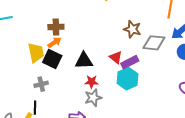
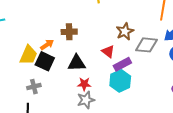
brown cross: (56, 27) -> (69, 32), moved
brown star: (132, 29) -> (125, 31), turned 30
yellow trapezoid: (36, 53) -> (28, 55), turned 35
red triangle: (116, 57) -> (108, 52), moved

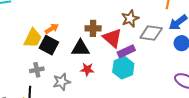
brown cross: (69, 32) -> (93, 28), moved
red triangle: (108, 52) -> (112, 38), size x1.5
gray star: (86, 100) -> (62, 82), moved

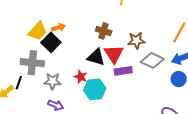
brown cross: (93, 28) -> (104, 31), moved
black triangle: (80, 48) -> (96, 57), moved
cyan hexagon: (123, 68) -> (95, 89), moved
gray cross: (37, 70) -> (32, 63), size x1.6

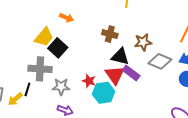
orange arrow: (58, 28) -> (66, 18), moved, turned 40
red triangle: (114, 54) -> (115, 75), moved
black triangle: (96, 57) -> (120, 57), moved
purple rectangle: (123, 71) -> (131, 73), turned 48

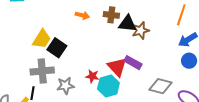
orange arrow: (66, 18) -> (82, 15), moved
brown cross: (110, 34) -> (111, 15), moved
black triangle: (120, 57) -> (127, 24), moved
gray diamond: (160, 61) -> (160, 86), moved

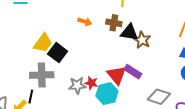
brown star: (141, 30) -> (142, 40), turned -30
gray star: (65, 86) -> (77, 85), moved

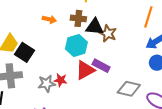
red triangle: (117, 75) -> (85, 70), turned 45
cyan hexagon: (107, 94) -> (76, 45), moved

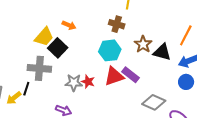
orange arrow: (49, 19) -> (69, 25), moved
black triangle: (95, 27) -> (162, 52), moved

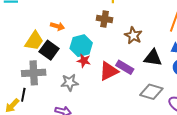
cyan hexagon: (110, 50) -> (81, 46), moved
black triangle: (162, 52) -> (153, 58), moved
red star: (88, 82) -> (84, 61), moved

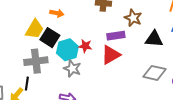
cyan hexagon: (81, 46) -> (67, 50), moved
purple rectangle: (125, 67) -> (116, 36), moved, turned -36
gray star: (70, 82) -> (72, 69), turned 30

